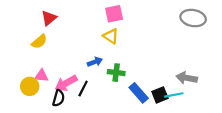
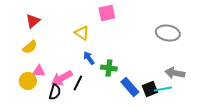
red triangle: (49, 18) -> (33, 21), moved
gray ellipse: (193, 18) -> (168, 33), moved
yellow triangle: (111, 36) -> (82, 33), moved
yellow semicircle: (39, 42) -> (30, 47), moved
blue arrow: (95, 62) -> (89, 58), turned -104

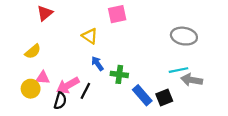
red triangle: (33, 21) -> (45, 13), moved
cyan line: (163, 89) -> (178, 70), moved

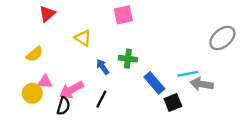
yellow triangle: (90, 36) -> (83, 38), moved
gray ellipse: (184, 36) -> (222, 38), moved, turned -50
green cross: (119, 74) -> (128, 59), moved
black line: (85, 91) -> (101, 99), moved
blue rectangle: (142, 95) -> (154, 83), moved

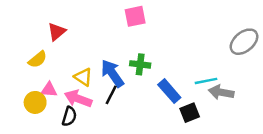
red triangle: (47, 14) -> (57, 32), moved
yellow triangle: (83, 38) -> (83, 77), moved
blue arrow: (103, 67) -> (112, 73), size x1.6
pink arrow: (71, 90) -> (78, 99), turned 50
black line: (101, 99) -> (111, 95), moved

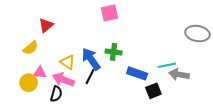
gray ellipse: (244, 42) -> (197, 34), turned 50
blue rectangle: (169, 91) -> (137, 73), turned -30

